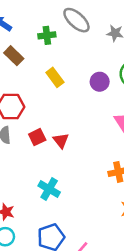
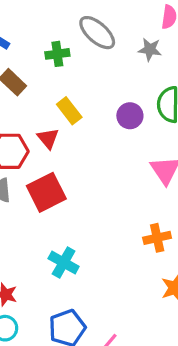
red square: (37, 137) -> (46, 192), size x1.6
red triangle: (61, 140) -> (48, 138), moved

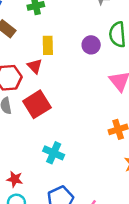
yellow rectangle: (69, 111) -> (48, 45), turned 42

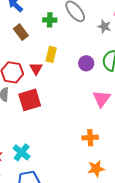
cyan cross: (54, 153) -> (22, 152), moved

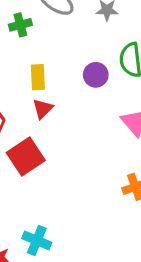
red triangle: (36, 69) -> (43, 109), moved, turned 32

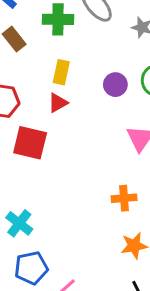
green cross: (20, 25) -> (58, 19), size x1.4
red square: (26, 157) -> (30, 143), turned 32

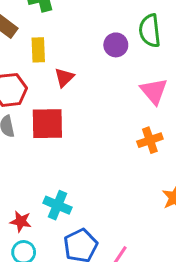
yellow rectangle: (61, 72) -> (38, 50), moved
orange cross: (124, 198) -> (150, 140), moved

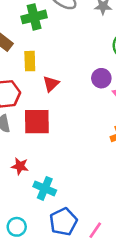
purple circle: (116, 45) -> (101, 78), moved
red star: (21, 221) -> (20, 166), moved

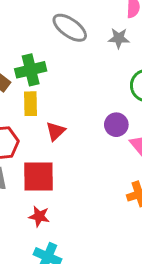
green cross: (34, 17) -> (31, 70), moved
red star: (20, 166) -> (39, 216), moved

